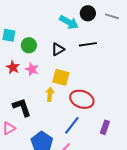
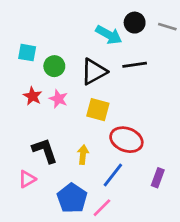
black triangle: (58, 49) -> (94, 72), size x1.5
yellow arrow: (50, 94) -> (83, 155), moved

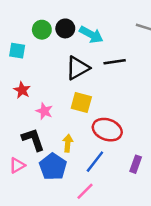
black circle: (135, 23) -> (65, 28), moved
green circle: (54, 66) -> (42, 30), moved
pink star: (58, 99) -> (44, 111), moved
blue pentagon: (72, 198) -> (53, 167), moved

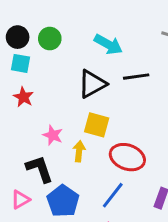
black circle: (65, 28) -> (18, 37), moved
red star: (22, 90) -> (23, 97), moved
yellow arrow: (68, 143) -> (79, 151), moved

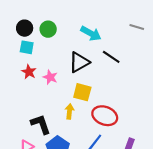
black line: (136, 77) -> (111, 57), turned 42
pink star: (53, 135) -> (50, 77), moved

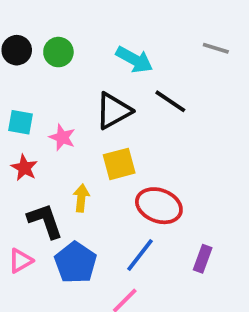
cyan square: (27, 47) -> (20, 122), moved
red star: (29, 72) -> (24, 168), moved
yellow square: (82, 92) -> (119, 164), turned -30
yellow arrow: (69, 111) -> (81, 198), moved

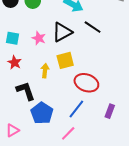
pink star: (62, 137) -> (39, 38), moved
yellow arrow: (81, 198) -> (45, 71), moved
pink triangle: (20, 261) -> (12, 130), moved

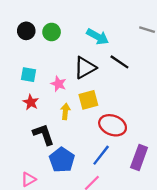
pink star: (39, 38) -> (58, 84), moved
purple rectangle: (110, 111) -> (139, 158), size x1.5

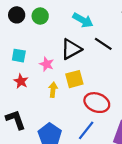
black L-shape: (43, 134) -> (16, 120), moved

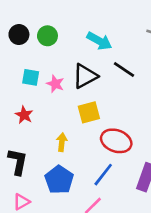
cyan square: (19, 56) -> (31, 77), moved
pink star: (47, 64) -> (55, 84), moved
yellow arrow: (53, 90) -> (62, 142), moved
black L-shape: (16, 120) -> (18, 162), turned 30

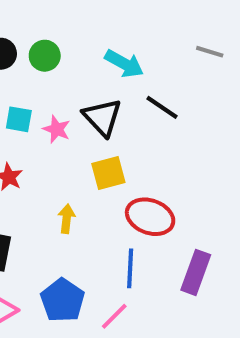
black triangle: (85, 76) -> (102, 117), turned -44
blue line: (103, 175) -> (130, 268), turned -35
blue pentagon: (59, 180) -> (63, 300), moved

